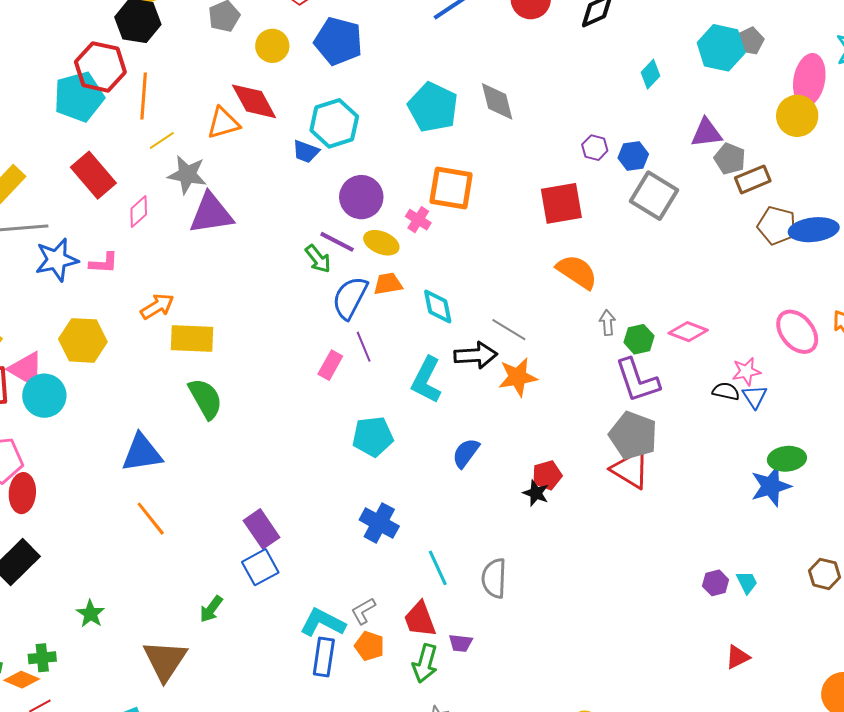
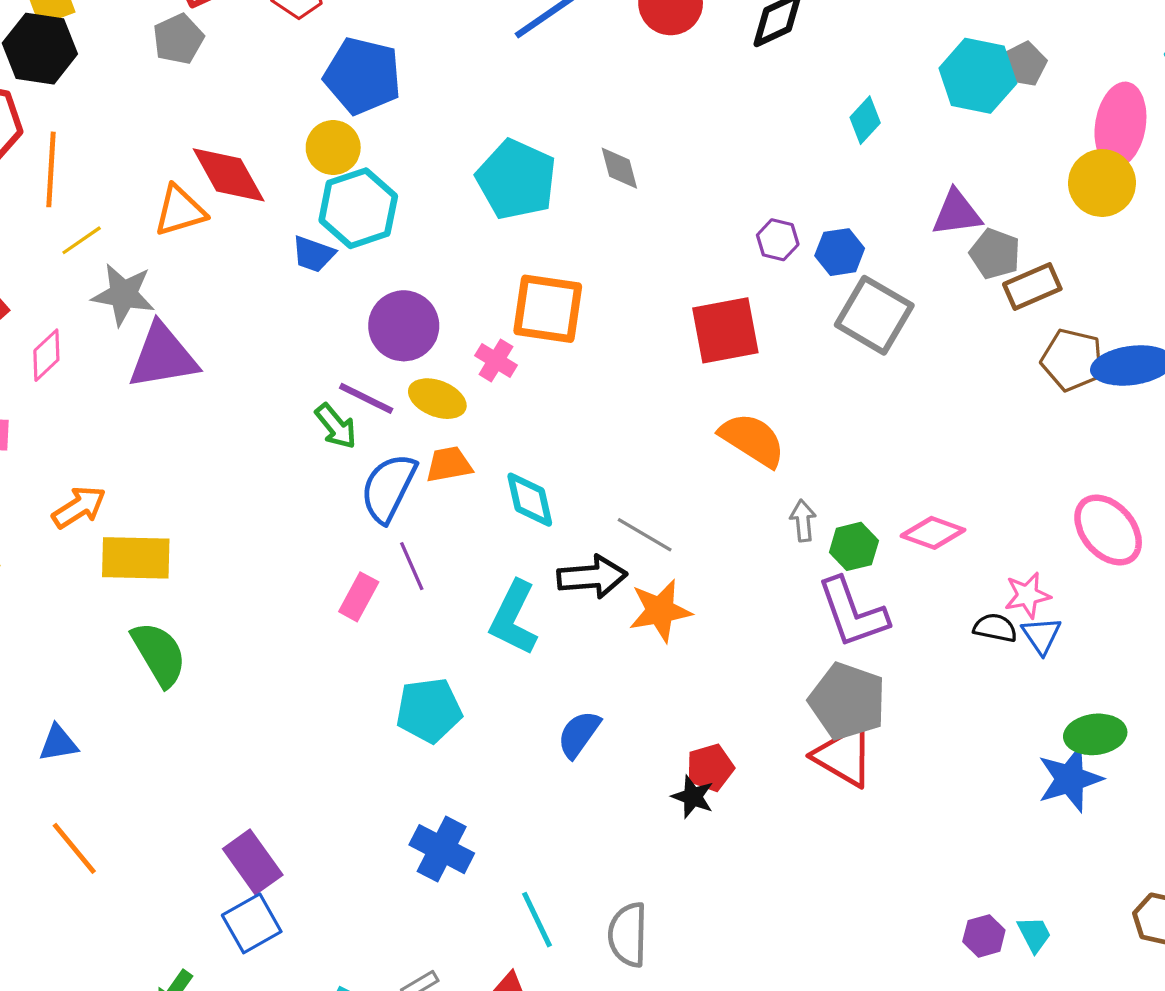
yellow circle: (272, 46) -> (333, 148), moved
gray diamond: (497, 101) -> (619, 168), size x0.7
blue triangle: (142, 453) -> (58, 743), size x0.6

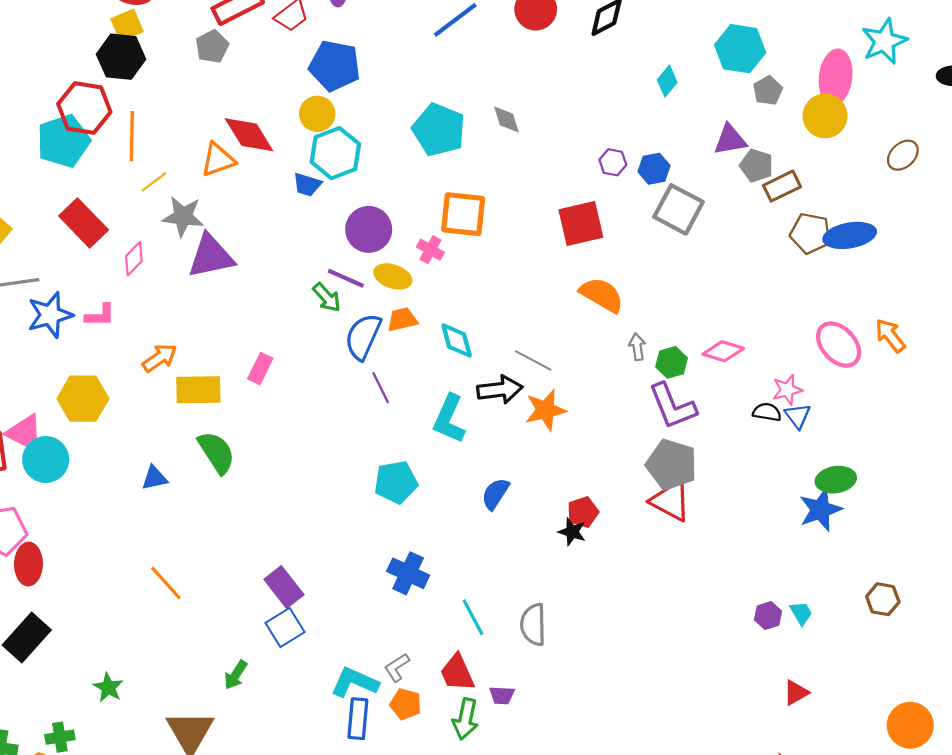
gray pentagon: (1024, 64) -> (768, 91), moved
pink rectangle: (359, 597) -> (260, 369), moved
blue triangle: (58, 743) -> (154, 478), moved

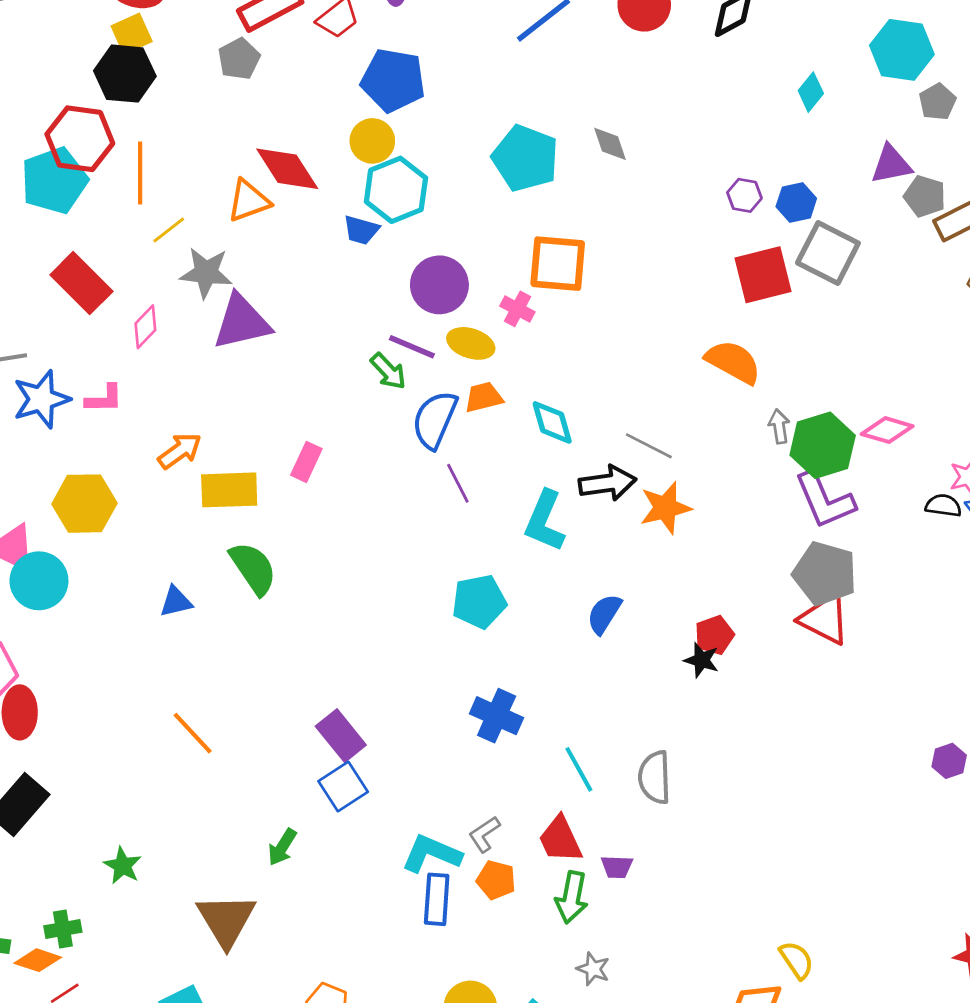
red square: (581, 223) -> (763, 275), moved
green hexagon: (672, 362) -> (823, 445), size x1.6

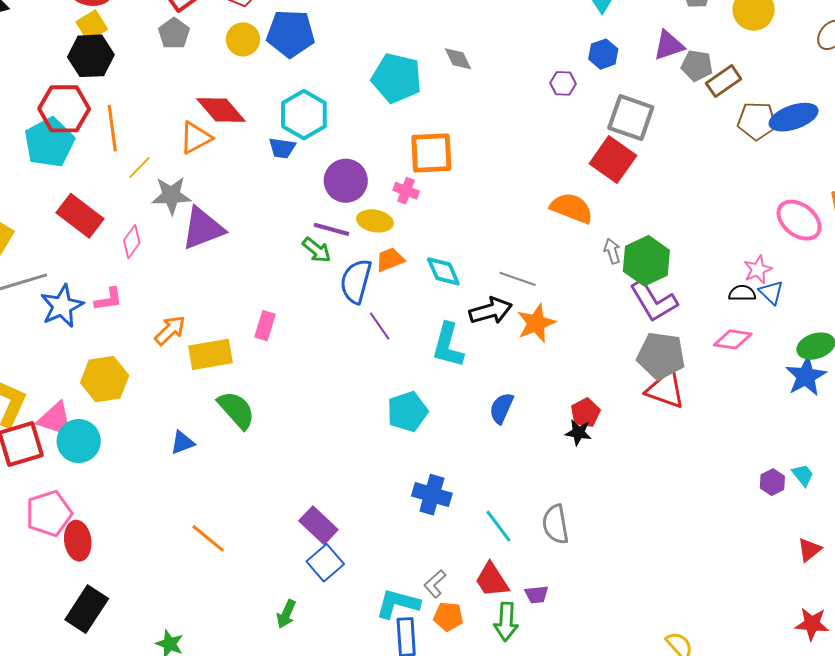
yellow circle: (372, 141) -> (243, 39), moved
blue hexagon: (796, 202) -> (603, 54), moved
red square: (763, 275) -> (613, 160), moved, turned -33
pink diamond: (887, 430) -> (733, 339), moved

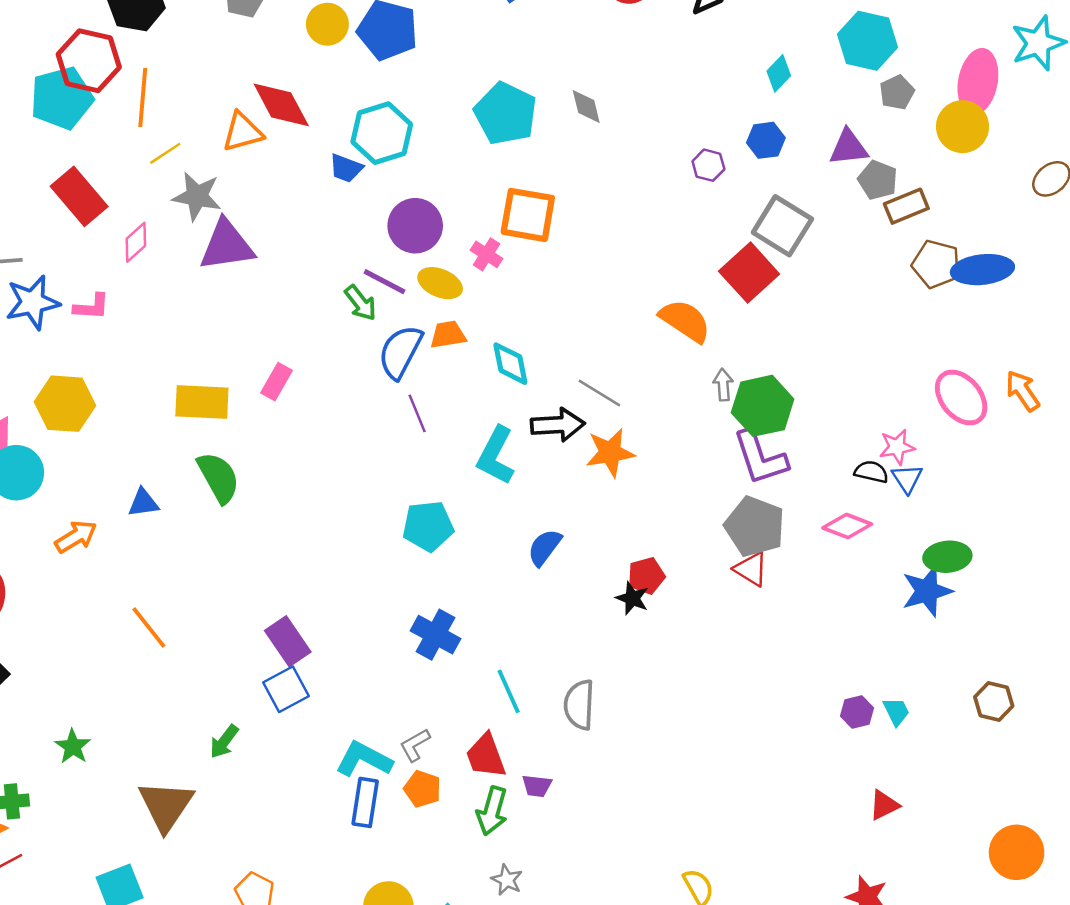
orange arrow: (170, 330) -> (76, 537), moved
red triangle: (665, 389) -> (751, 569), size x0.7

